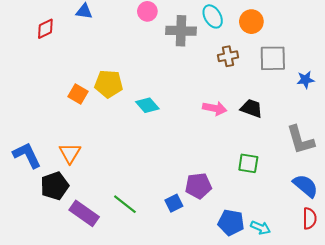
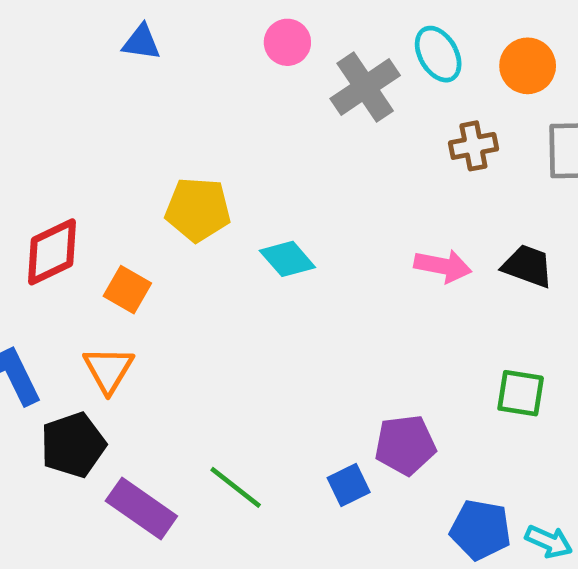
red diamond: (45, 29) -> (52, 252), moved, size x1.4
gray cross: (181, 31) -> (365, 87), turned -36
orange square: (78, 94) -> (127, 290), moved

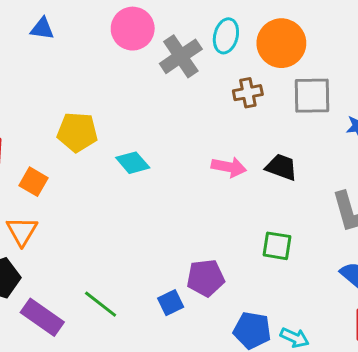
pink circle: (287, 42) -> (133, 29), size x1.5
cyan ellipse: (438, 54) -> (226, 36), turned 44
orange circle: (528, 66) -> (281, 43), size x1.4

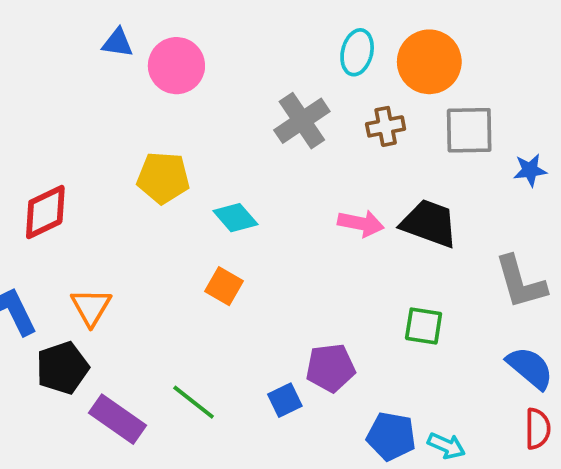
pink circle: (133, 29) -> (176, 66), moved
gray cross: (181, 56) -> (302, 121), moved
black trapezoid: (281, 167) -> (429, 223), size x1.4
orange square: (34, 182) -> (224, 286), moved

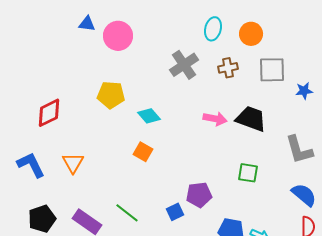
orange circle: (429, 62) -> (251, 34), size x0.7
black pentagon: (62, 368) -> (42, 219), moved

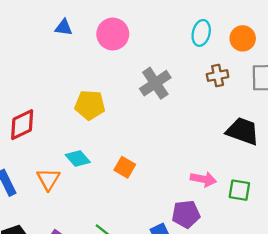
pink circle: (118, 36) -> (113, 34), moved
gray cross: (184, 65) -> (155, 83), moved
cyan diamond: (149, 116) -> (78, 158), moved
pink arrow: (215, 119) -> (203, 179), moved

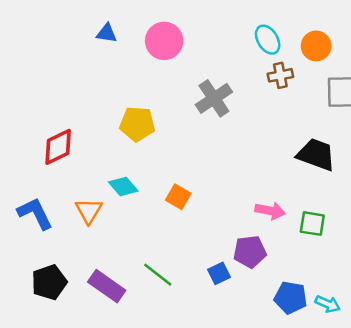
cyan ellipse: (201, 33) -> (268, 40), turned -45
brown cross: (218, 76) -> (280, 75), moved

